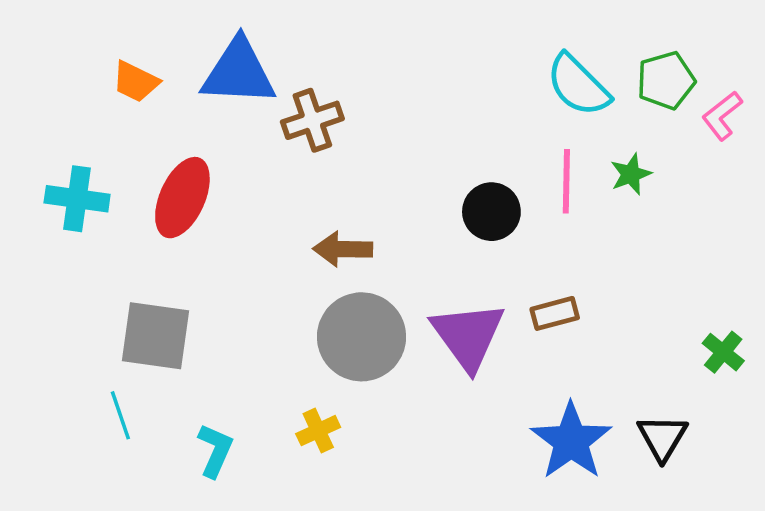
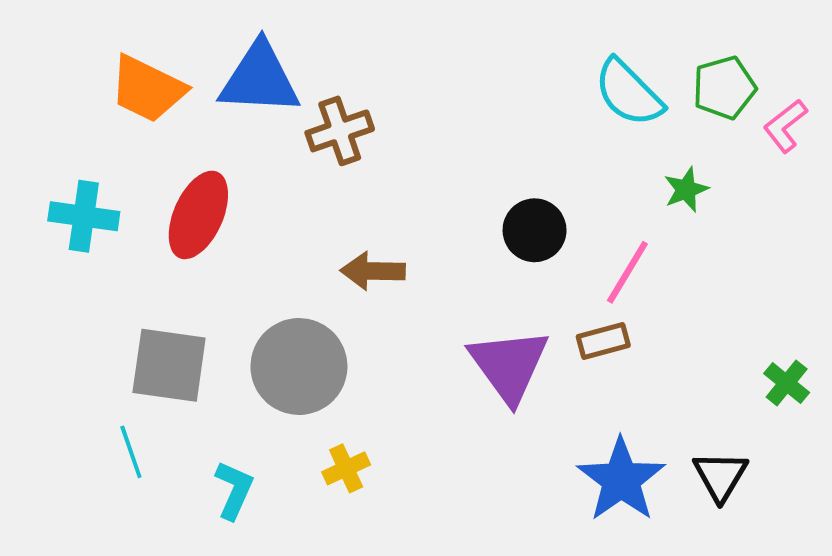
orange trapezoid: (136, 82) -> (147, 89), size x1.5
pink line: (566, 181) -> (627, 272), moved, turned 30
gray circle: (362, 337) -> (299, 366), moved

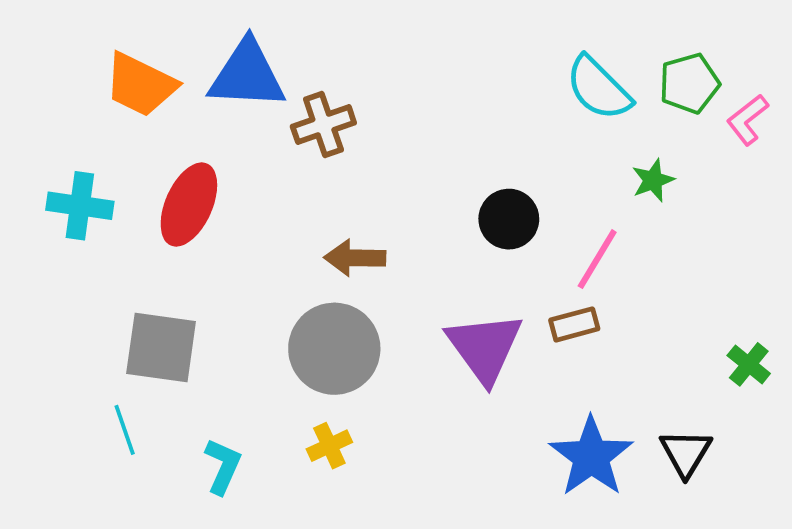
gray circle: (299, 366) -> (334, 349), moved

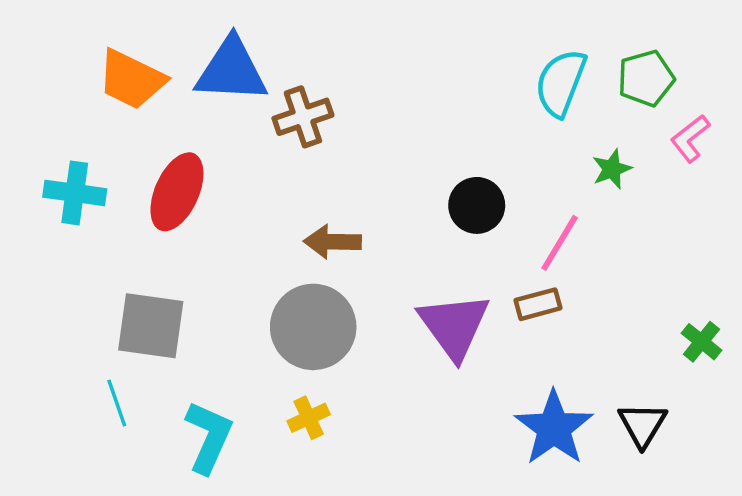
cyan semicircle: (598, 88) -> (561, 83), turned 66
pink L-shape: (747, 120) -> (690, 138), moved
cyan L-shape: (223, 466) -> (209, 437), size x1.4

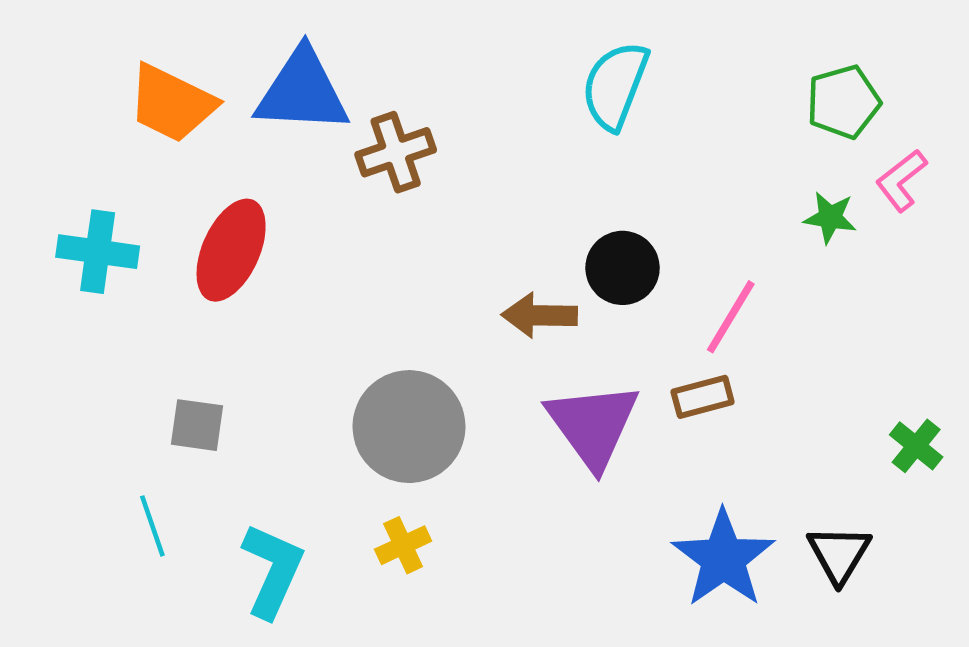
cyan semicircle: (561, 83) -> (615, 86), moved
green star: (612, 169) -> (830, 217), moved, turned 30
brown arrow: (332, 242) -> (539, 315), moved
gray square: (151, 326) -> (197, 425), size x0.6

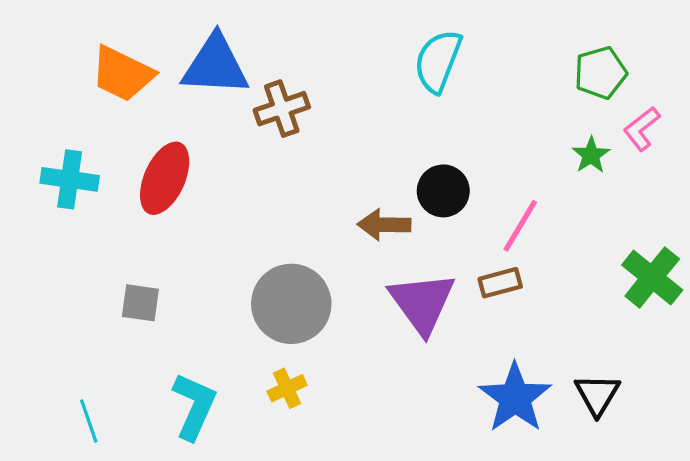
green star: (830, 217) -> (591, 155), turned 30
green cross: (916, 446) -> (652, 277), moved, size x1.6
cyan line: (152, 526) -> (89, 421), moved

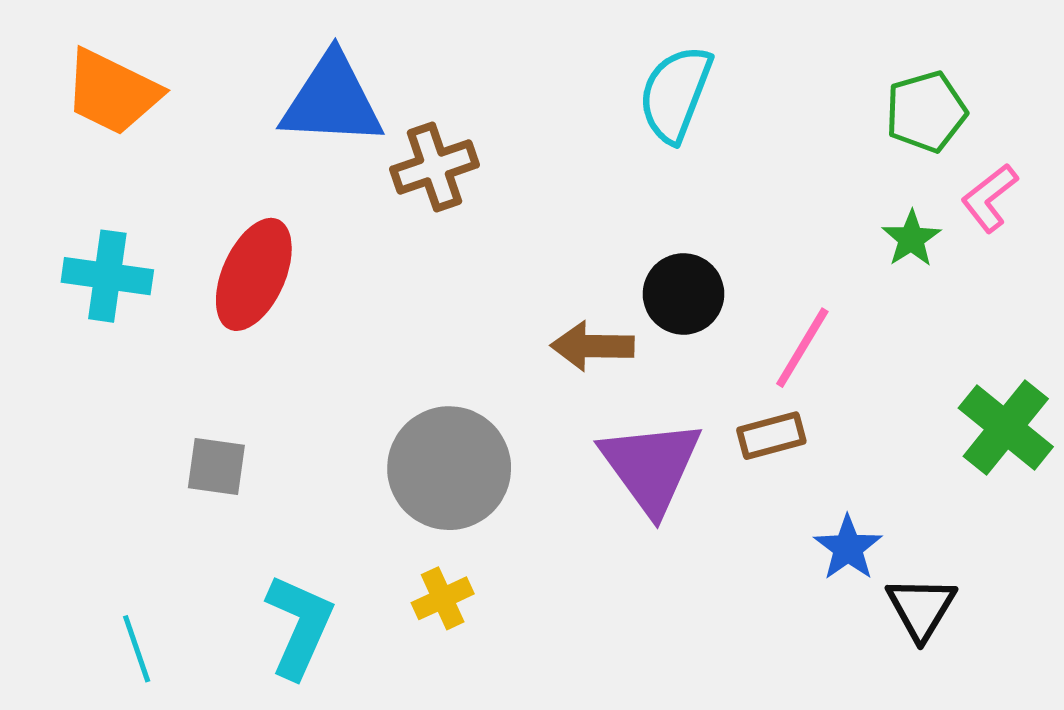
orange trapezoid: (122, 74) -> (112, 92), moved
blue star: (515, 398) -> (848, 548), moved, size x0.6

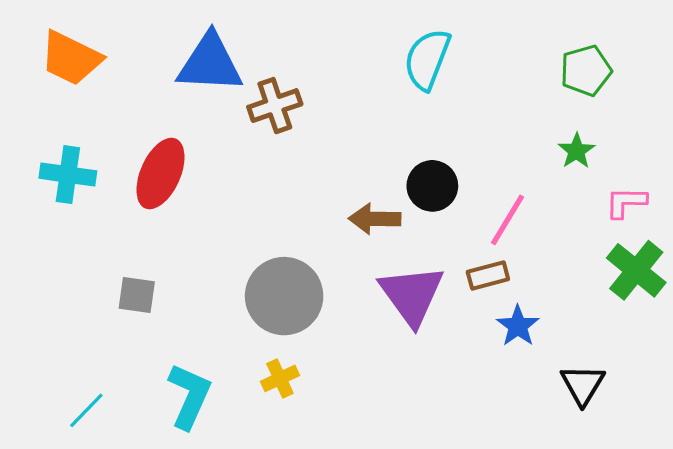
pink L-shape: (989, 198) -> (626, 202), moved, turned 39
blue star: (848, 548) -> (518, 326), moved
cyan line: (137, 649) -> (86, 410), turned 63

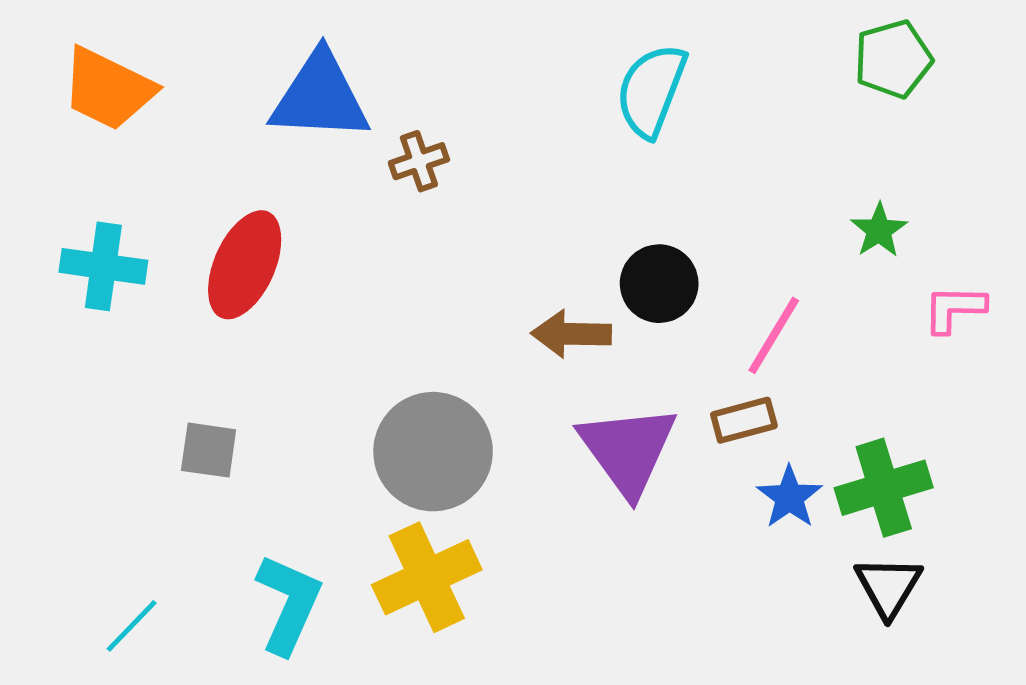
green pentagon: (586, 71) -> (893, 59), moved
brown cross: (275, 106) -> (419, 161), size x0.7
green cross: (636, 270) -> (884, 488), moved, turned 34
yellow cross: (280, 378) -> (427, 577), size x1.8

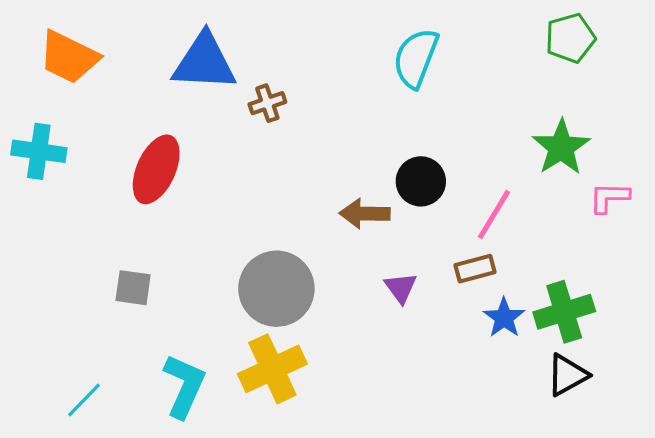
green star: (879, 230) -> (561, 147), size x1.6
cyan cross: (103, 266) -> (39, 151), moved
purple triangle: (628, 450) -> (401, 288), size x0.5
black triangle: (888, 587) -> (567, 375), turned 30

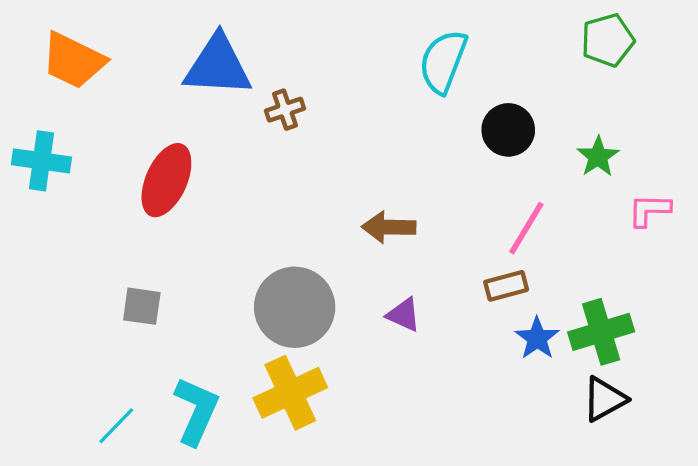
green star: (561, 147) -> (598, 157), size x0.7
black circle: (421, 181) -> (508, 130), moved
purple triangle: (401, 288) -> (404, 315), moved, turned -30
cyan line: (84, 400) -> (116, 426), moved

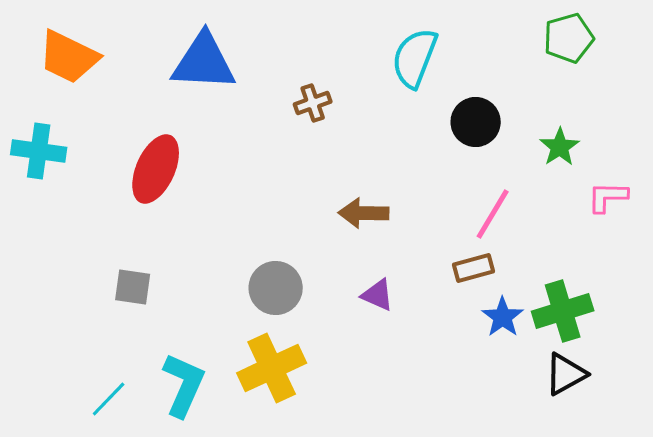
brown cross: (285, 110) -> (313, 103), moved
gray circle: (295, 307) -> (276, 288), size x0.7

